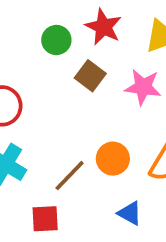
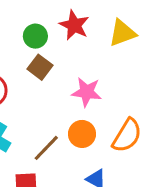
brown square: (90, 76) -> (40, 67), moved
pink star: (143, 87) -> (87, 92), moved

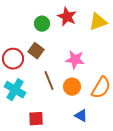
brown square: (40, 67) -> (36, 51), moved
brown line: (46, 148) -> (49, 81), moved, turned -66

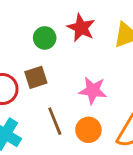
brown square: (36, 51) -> (36, 77), turned 35

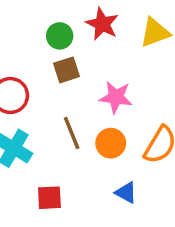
brown square: (36, 77) -> (66, 70), moved

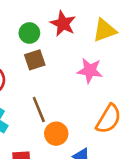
pink star: (116, 97) -> (90, 71), moved
orange circle: (111, 143) -> (56, 134), moved

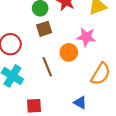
orange circle: (56, 134) -> (69, 52), moved

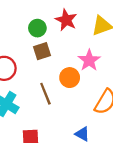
pink star: (86, 37) -> (89, 60), turned 30

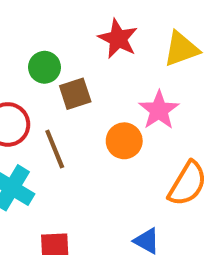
green circle: (37, 28) -> (45, 67), moved
brown line: (45, 94) -> (55, 149), moved

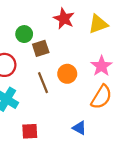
pink star: (159, 110) -> (101, 66), moved
brown line: (55, 149) -> (43, 83), moved

